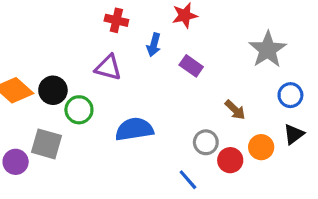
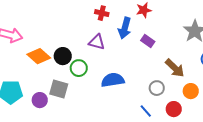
blue arrow: (154, 45) -> (125, 28), size x1.5
brown arrow: (235, 110) -> (175, 68), size x1.5
red circle: (230, 160) -> (174, 109), moved

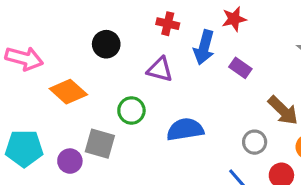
black circle: (63, 56) -> (106, 44), moved

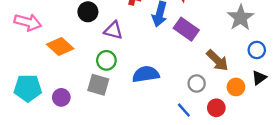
purple rectangle: (240, 68) -> (186, 29), size x1.5
purple triangle: (160, 69) -> (113, 30), moved
gray square: (100, 144) -> (98, 85), moved

